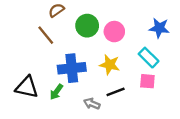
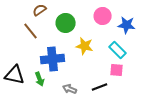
pink circle: (114, 32) -> (103, 16), moved
yellow star: (110, 65) -> (85, 46), moved
green arrow: (56, 92) -> (40, 79), turned -56
black line: (116, 92) -> (100, 87), moved

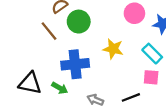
green circle: (66, 23) -> (79, 22), moved
green arrow: (40, 79) -> (60, 88), turned -40

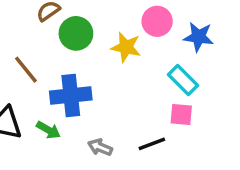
brown line: (49, 31) -> (26, 70), moved
yellow star: (113, 49) -> (126, 47), moved

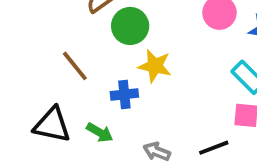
yellow star: (126, 47) -> (155, 66), moved
blue cross: (71, 96) -> (124, 94), size x0.6

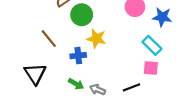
black triangle: (52, 125) -> (35, 74), turned 45
green arrow: (100, 132) -> (76, 84), moved

